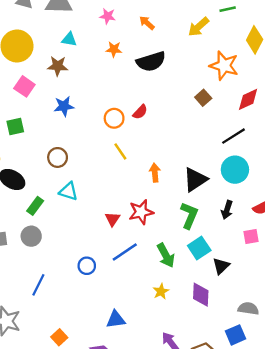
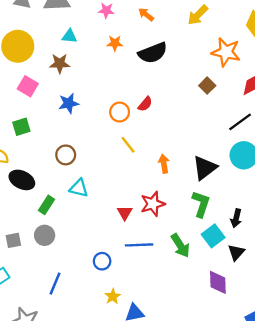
black arrow: (227, 210) -> (236, 218), moved
blue line: (125, 252) -> (139, 245), turned 36
yellow star: (161, 291) -> (113, 296), moved

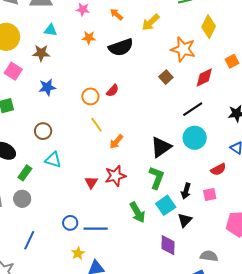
yellow arrow: (198, 15) -> (151, 22), moved
orange arrow: (164, 164) -> (116, 142), moved, turned -133
blue line: (139, 245) -> (96, 229), moved

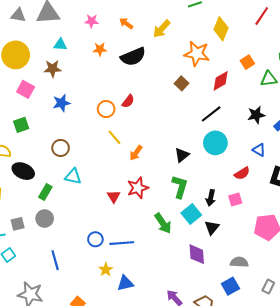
black triangle: (161, 147) -> (182, 155), size x0.7
blue line: (29, 240) -> (55, 260), turned -36

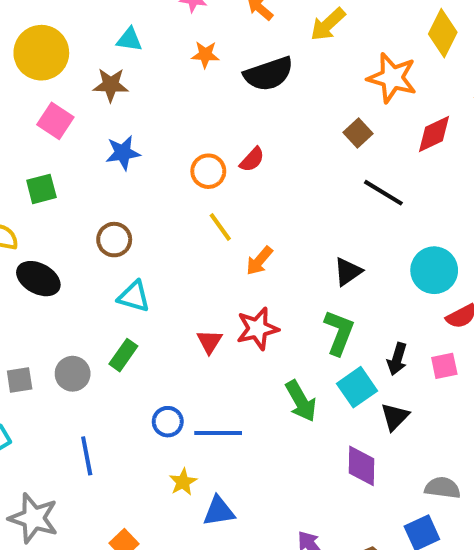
black line: (211, 114) -> (383, 193), moved, turned 65
cyan circle: (215, 143) -> (434, 270), moved
green rectangle: (45, 192) -> (123, 355), moved

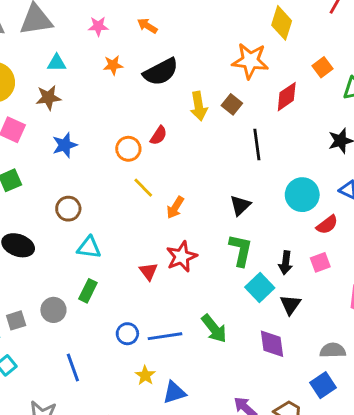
yellow arrow: (328, 24) -> (199, 106), moved, turned -48
black line: (383, 193) -> (257, 145), turned 60
green arrow: (301, 401) -> (214, 328), moved

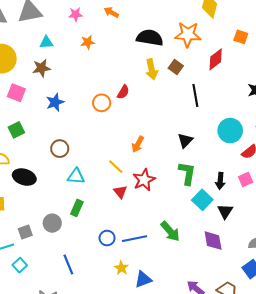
orange square: (323, 67) -> (241, 37), turned -32
black semicircle: (161, 72) -> (150, 38), moved, turned -140
yellow line: (143, 188) -> (116, 167), moved

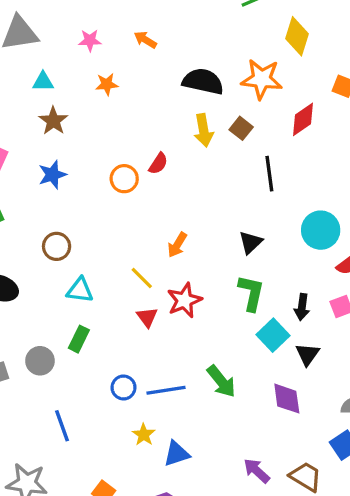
brown star: (41, 68) -> (53, 121), moved, turned -30

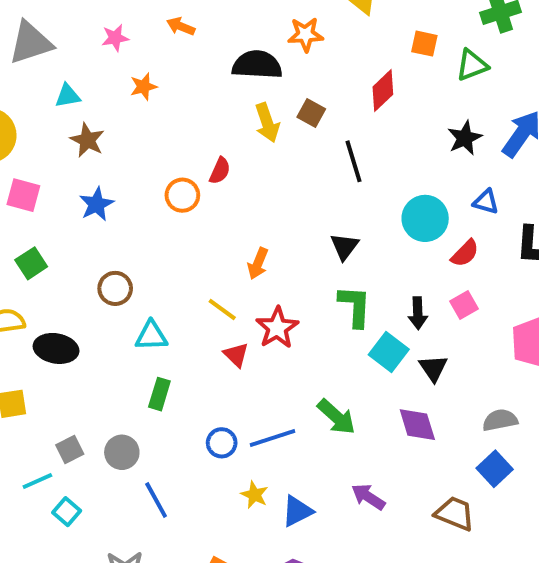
orange star: (262, 79) -> (305, 34), moved, size x0.7
gray circle: (40, 361) -> (122, 452), moved
purple arrow: (257, 471) -> (368, 497), moved

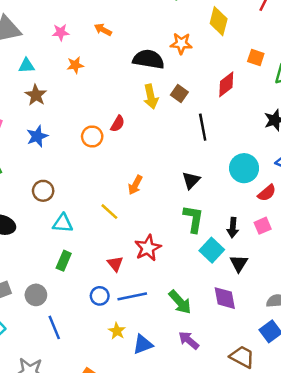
red star: (277, 328) -> (148, 248), moved
red triangle: (236, 355) -> (115, 264), moved
green arrow: (336, 417) -> (180, 302), moved

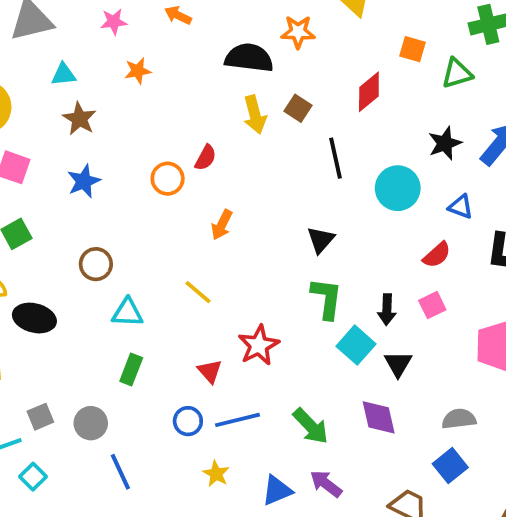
cyan circle: (244, 168) -> (398, 188), moved
orange arrow: (135, 185) -> (222, 225), moved
blue triangle: (143, 344) -> (277, 491), moved

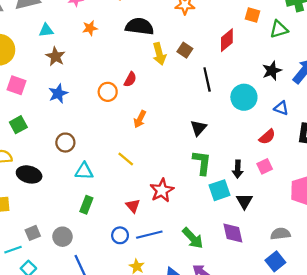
black semicircle: (249, 58) -> (140, 26), moved
cyan square: (356, 345) -> (219, 190), turned 30

